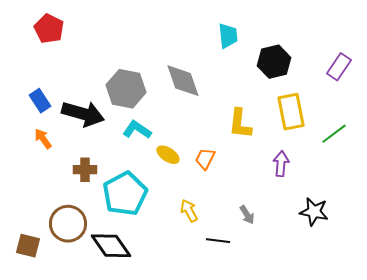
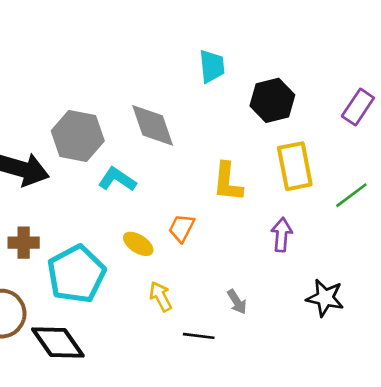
cyan L-shape: (137, 130) -> (117, 179), moved
yellow ellipse: (168, 155) -> (138, 244), moved

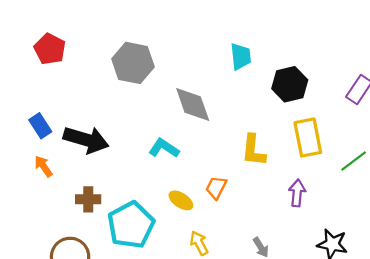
gray hexagon: (78, 136) -> (133, 63), moved

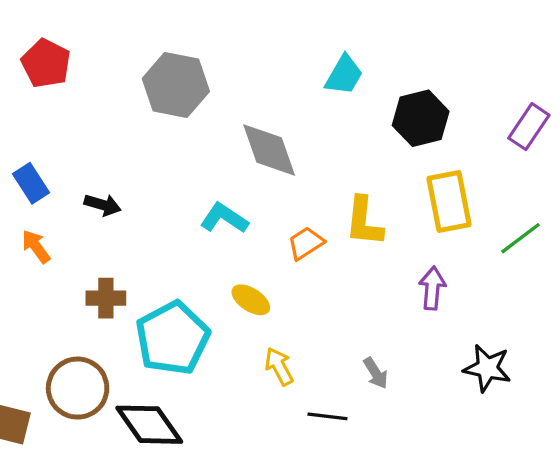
cyan trapezoid: (241, 57) -> (344, 75), turned 36
black arrow: (86, 140) -> (103, 205), size x0.5
orange trapezoid: (216, 188) -> (306, 243), moved, turned 30

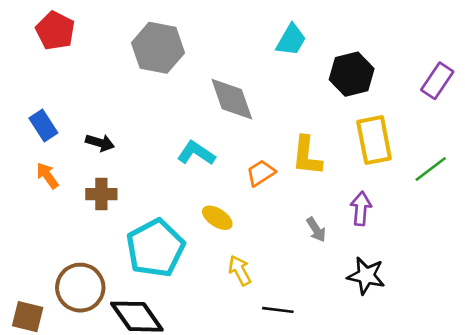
brown cross: (106, 298) -> (101, 194), moved
black star: (487, 368) -> (366, 276), moved
gray arrow: (376, 373) -> (316, 230), moved

